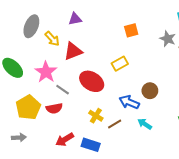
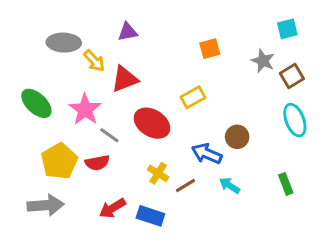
gray ellipse: (31, 26) -> (64, 43), turned 70
gray arrow: (19, 138) -> (46, 205), size x1.6

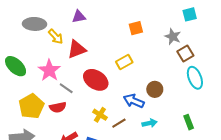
brown square: (292, 76) -> (185, 53), moved
cyan arrow: (230, 185) -> (150, 123), turned 136

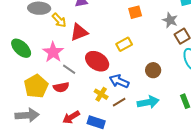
blue arrow: (134, 101) -> (119, 81), moved
cyan arrow: (150, 123) -> (148, 102), size x1.5

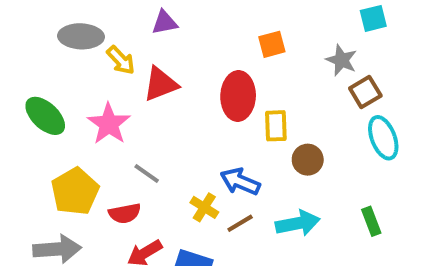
yellow rectangle: (124, 44) -> (276, 126), moved, turned -63
red ellipse: (97, 61) -> (238, 96), moved, turned 60
gray line: (69, 69) -> (147, 174), moved
red semicircle: (61, 87) -> (125, 213), moved

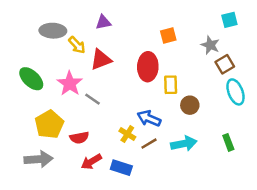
gray line: (147, 174) -> (93, 99), moved

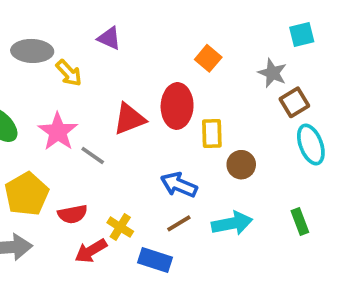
purple triangle: (103, 22) -> (109, 38), turned 35
orange square: (168, 35) -> (208, 58), turned -35
red triangle: (101, 59) -> (129, 119), moved
yellow cross: (127, 134) -> (120, 227), moved
blue rectangle: (121, 168) -> (155, 260), moved

